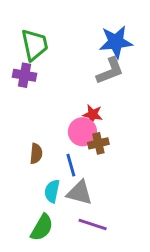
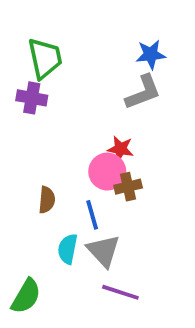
blue star: (116, 42) -> (151, 54), size x0.7
gray triangle: (80, 193) -> (103, 251), turned 32
green semicircle: (42, 227) -> (26, 296), moved

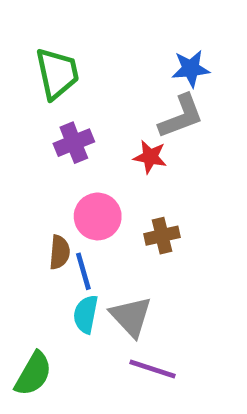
purple cross: (32, 98) -> (74, 143), moved, turned -32
red star: (120, 149) -> (150, 157), moved
pink circle: (107, 172) -> (98, 216), moved
blue line: (92, 215) -> (83, 271), moved

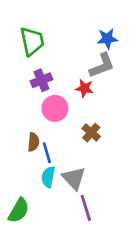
pink circle: (98, 216) -> (55, 108), moved
brown cross: (162, 236) -> (91, 133), turned -36
purple line: (152, 369) -> (86, 208), turned 55

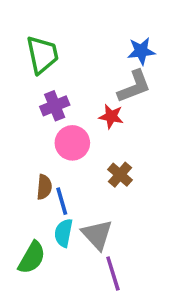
green semicircle: (19, 210) -> (32, 258), moved

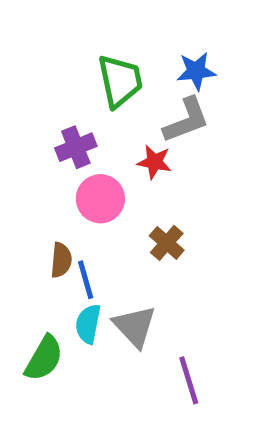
green trapezoid: (42, 55) -> (120, 81), moved
purple line: (113, 273) -> (189, 380), moved

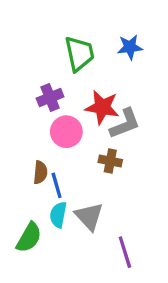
gray L-shape: (186, 120) -> (125, 124), moved
red star: (154, 162) -> (102, 107), size x1.5
brown cross: (167, 243) -> (110, 161), turned -30

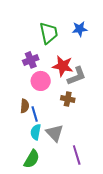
green semicircle: (29, 237) -> (32, 159), moved

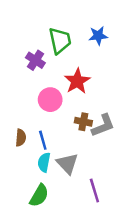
purple cross: (31, 60) -> (35, 60), moved, turned -35
red star: (63, 66) -> (77, 81), turned 30
gray L-shape: (77, 76) -> (103, 125), moved
brown semicircle: (25, 106) -> (21, 138), moved

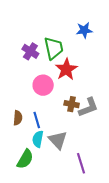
green trapezoid: (60, 41) -> (54, 48), moved
green semicircle: (39, 196) -> (25, 159), moved

